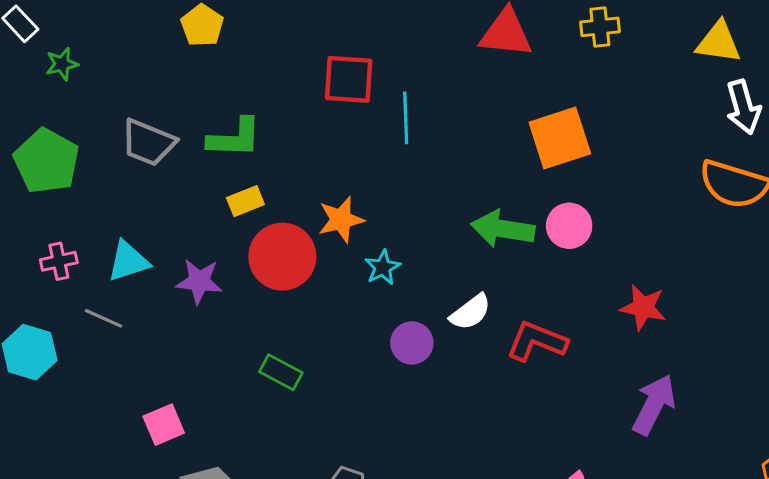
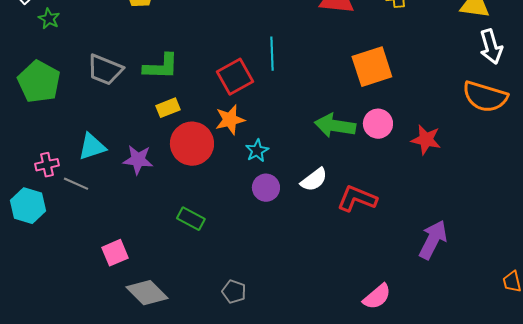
green star: (62, 64) -> (49, 19), turned -30
red square: (349, 79) -> (235, 77), moved, turned -33
pink cross: (59, 261) -> (47, 165), moved
red star: (643, 307) -> (426, 140), moved
purple circle: (412, 343) -> (266, 188), moved

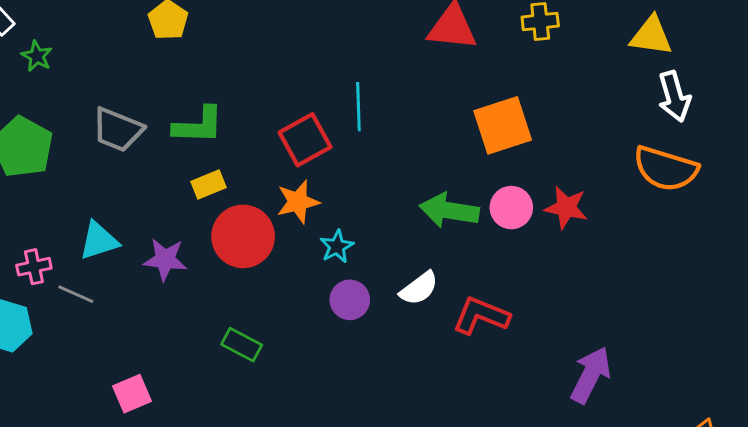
red star: (426, 140) -> (566, 208), moved

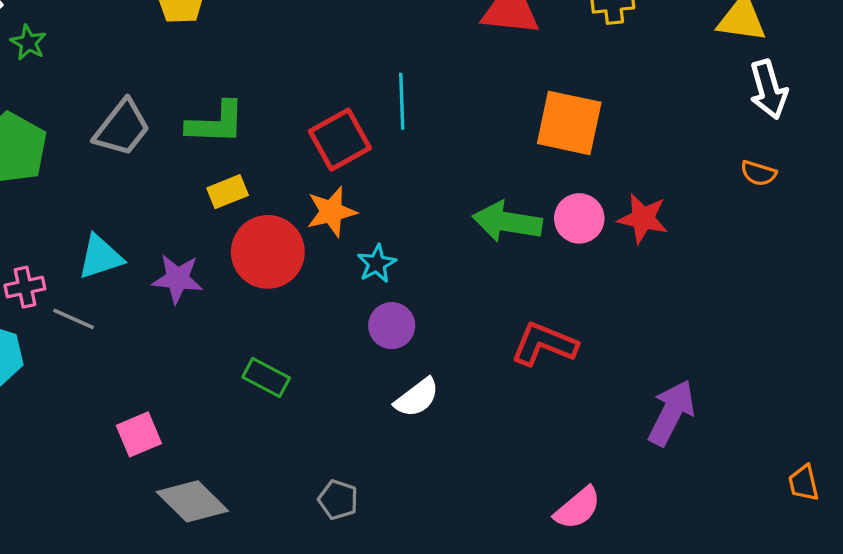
orange square: (503, 125) -> (569, 123), turned 30
gray trapezoid: (118, 130) -> (122, 128), turned -74
orange semicircle: (666, 169) -> (758, 173), size x0.5
white semicircle: (419, 288) -> (417, 398), moved

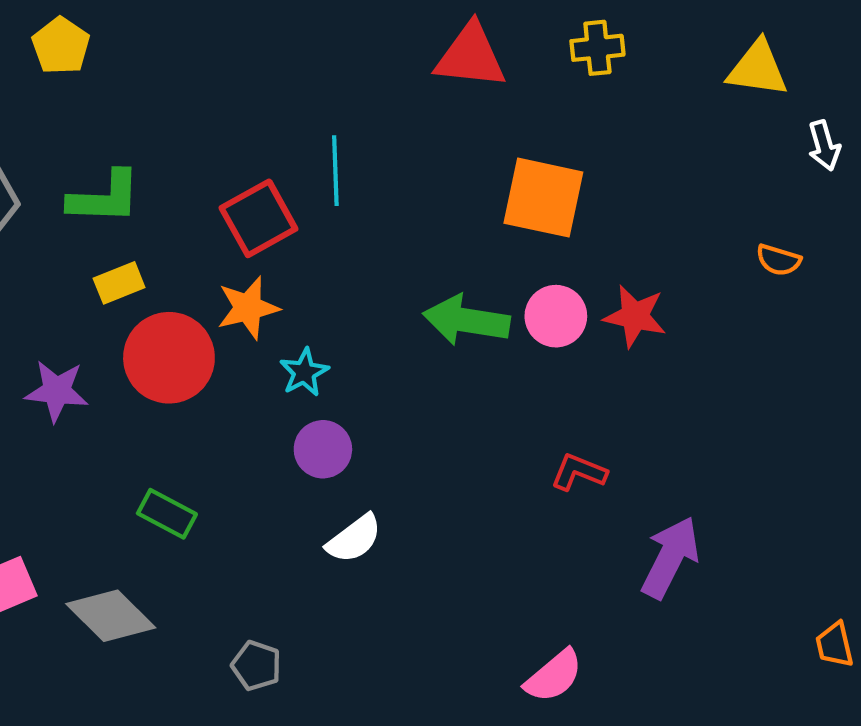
white arrow: (768, 89) -> (824, 146), moved, size x0.7
red L-shape: (544, 344) -> (579, 472), moved, size x0.7
gray diamond: (192, 501) -> (111, 616), moved

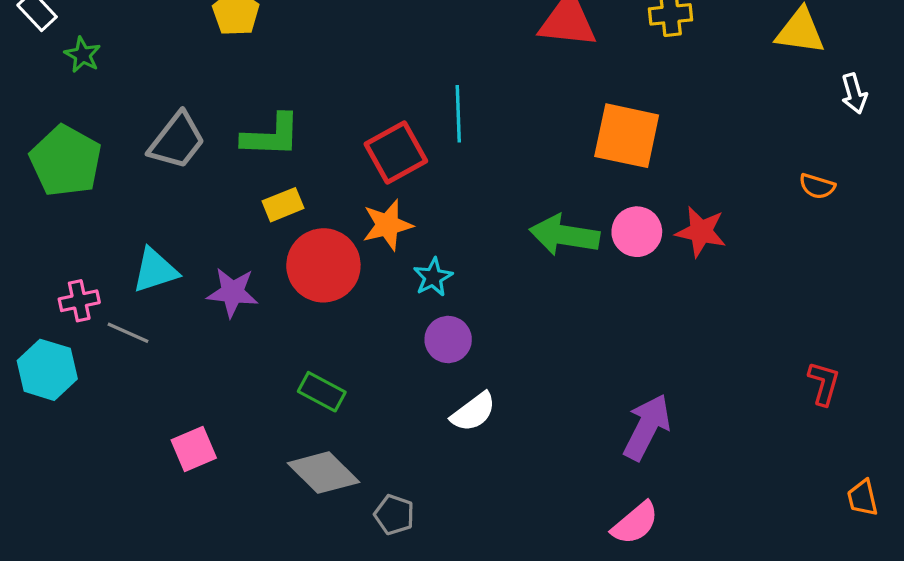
red L-shape: (579, 472) -> (824, 383), moved, turned 84
purple arrow: (670, 557) -> (647, 427), moved
gray diamond: (111, 616) -> (323, 473), moved

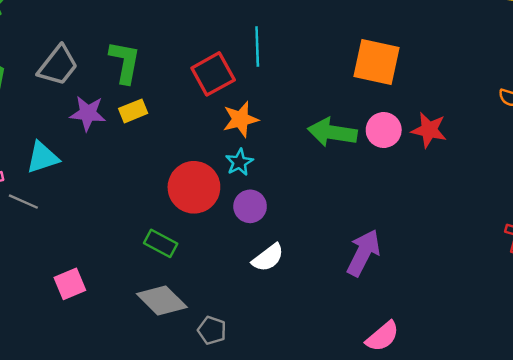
green L-shape: (271, 136) -> (125, 62), turned -81
orange star: (387, 225) -> (241, 119), moved
red circle: (323, 265) -> (194, 187), moved
purple star: (232, 292) -> (88, 113), moved
purple arrow: (647, 427) -> (363, 253), moved

